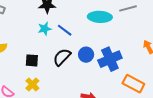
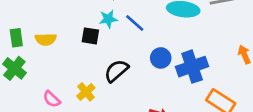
black semicircle: (62, 57) -> (116, 71), moved
black square: (32, 60) -> (90, 36), moved

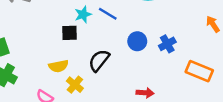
yellow semicircle: (46, 39) -> (59, 66), moved
blue cross: (192, 67) -> (167, 44), size x0.6

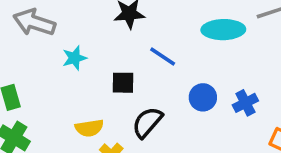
cyan star: (83, 14) -> (74, 58), moved
black square: (70, 33) -> (123, 83), moved

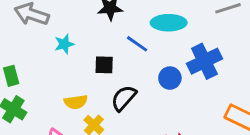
cyan ellipse: (223, 30) -> (169, 23), moved
blue cross: (245, 103) -> (204, 61), moved, size x1.6

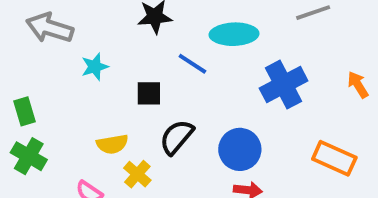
blue circle: (170, 78) -> (240, 149), moved, size x1.4

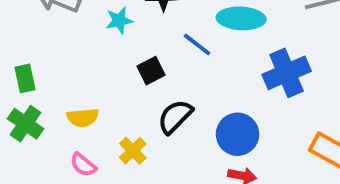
cyan star: (95, 67) -> (119, 20), moved
black square: (149, 93) -> (151, 71), turned -32
yellow semicircle: (112, 144) -> (83, 118), moved

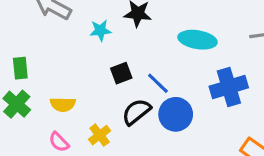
blue line: (197, 45) -> (158, 83), moved
blue circle: (237, 134) -> (176, 114), moved

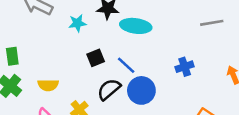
cyan ellipse: (198, 40) -> (136, 26), moved
blue cross: (229, 87) -> (185, 67), size x0.6

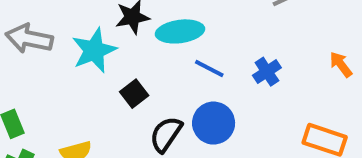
cyan star: (77, 23) -> (94, 50), size x1.6
blue line: (126, 65) -> (209, 68), moved

